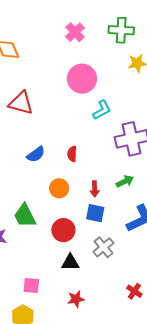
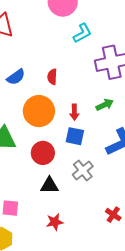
orange circle: (59, 188) -> (39, 111), size x1.6

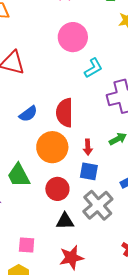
red semicircle: (52, 77) -> (65, 113), size x1.8
gray cross: (83, 170) -> (98, 205), size x1.4
red star: (55, 222) -> (71, 258), size x1.4

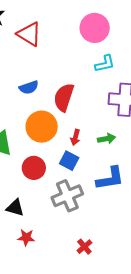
black triangle: (65, 221) -> (15, 208), moved
red star: (71, 258) -> (26, 237), size x0.7

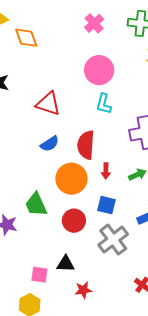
red triangle: (29, 34) -> (48, 104), moved
cyan L-shape: (105, 64) -> (104, 104), moved, turned 130
red arrow: (75, 137) -> (106, 171), moved

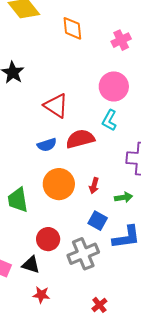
orange diamond: (26, 38) -> (72, 28), moved
red semicircle: (86, 145) -> (80, 139), moved, turned 56
blue square: (106, 205) -> (98, 221), moved
red circle: (74, 221) -> (48, 239), moved

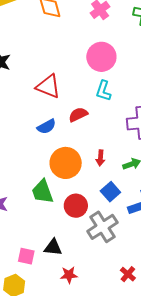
red semicircle: (80, 139) -> (78, 115), size x0.7
green trapezoid: (18, 200) -> (42, 192), moved
blue square: (98, 221) -> (110, 192), turned 30
red circle: (48, 239) -> (76, 206), moved

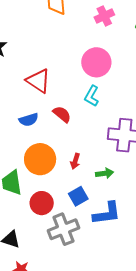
red semicircle: (78, 115) -> (62, 114), turned 54

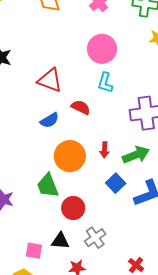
green arrow: (105, 173) -> (136, 155), size x1.5
red circle: (42, 203) -> (73, 208), moved
gray cross: (63, 229) -> (95, 238), moved, size x0.7

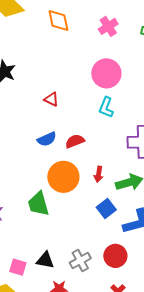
red triangle: (50, 80) -> (51, 99), size x0.6
red semicircle: (81, 107) -> (75, 141), moved, turned -54
red circle: (73, 208) -> (115, 256), moved

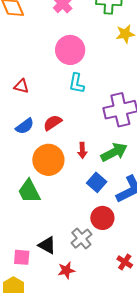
red circle: (115, 256) -> (102, 218), moved
black triangle: (45, 260) -> (47, 245), turned 30

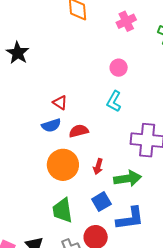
pink circle: (70, 50) -> (119, 68), size x0.6
red triangle: (21, 86) -> (60, 103), moved
green trapezoid: (29, 191) -> (62, 210), moved

